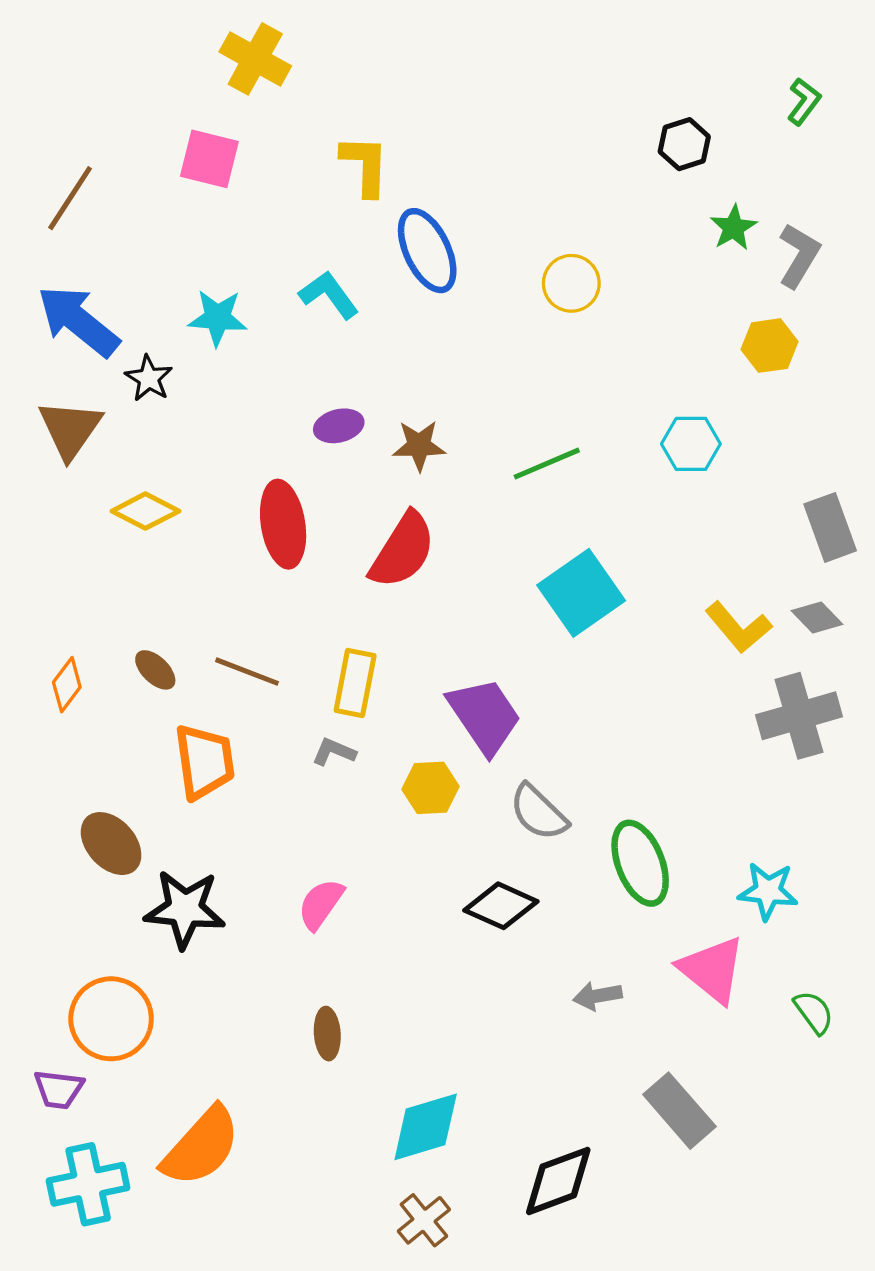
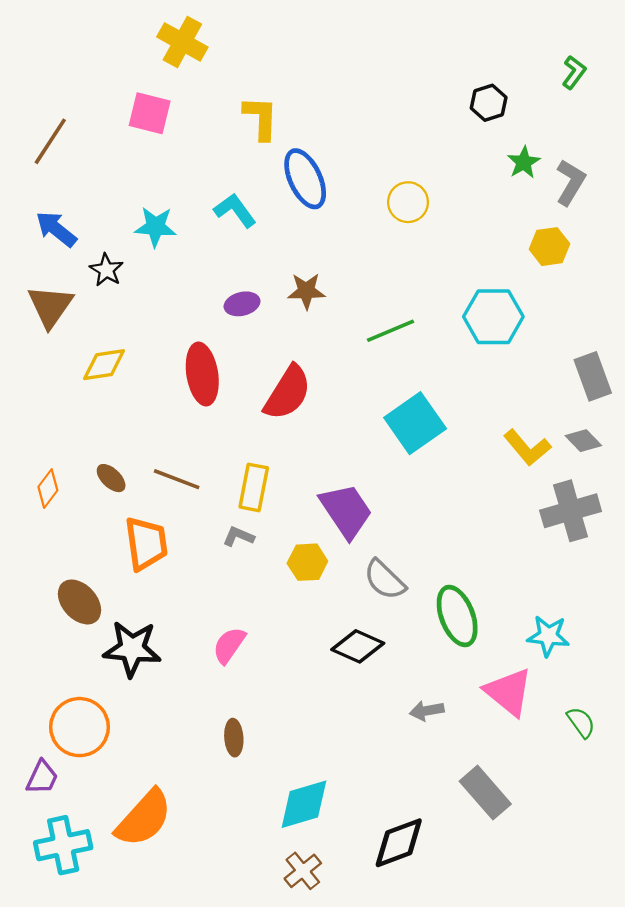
blue arrow: (78, 321) -> (56, 229), size x0.7
cyan hexagon: (691, 444) -> (493, 317), size x1.4
brown star: (419, 445) -> (306, 291), moved
yellow diamond: (145, 511) -> (104, 365), turned -36
purple trapezoid: (59, 1089) -> (42, 777), turned -72

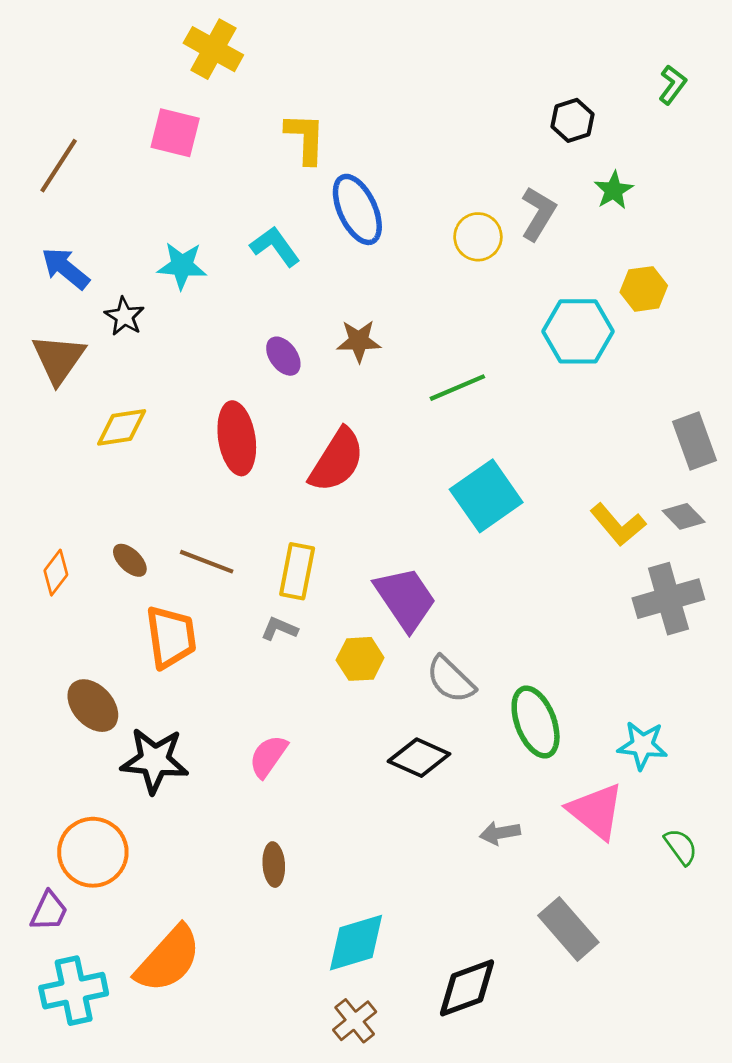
gray L-shape: (571, 182) -> (538, 214), moved
purple ellipse: (242, 304) -> (283, 356), turned 68
cyan hexagon: (493, 317) -> (578, 331), moved

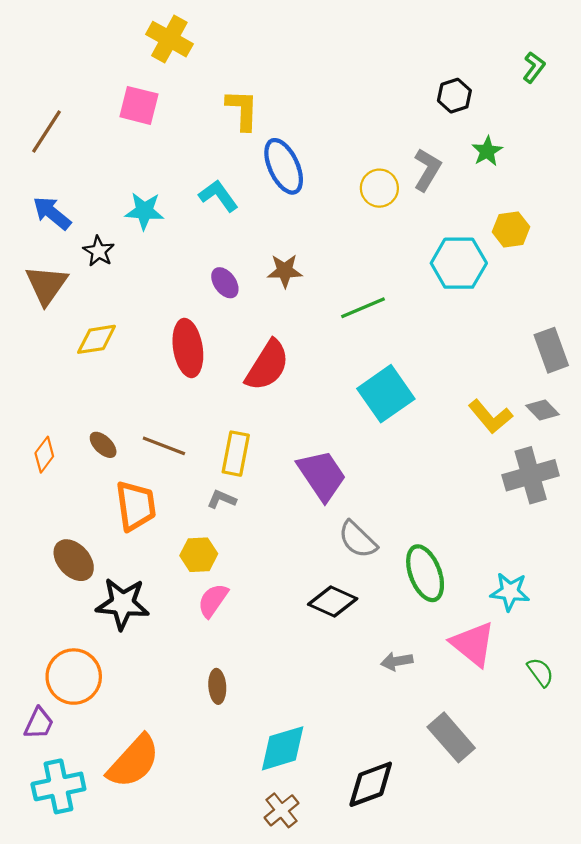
yellow hexagon: (360, 659) -> (199, 555), moved

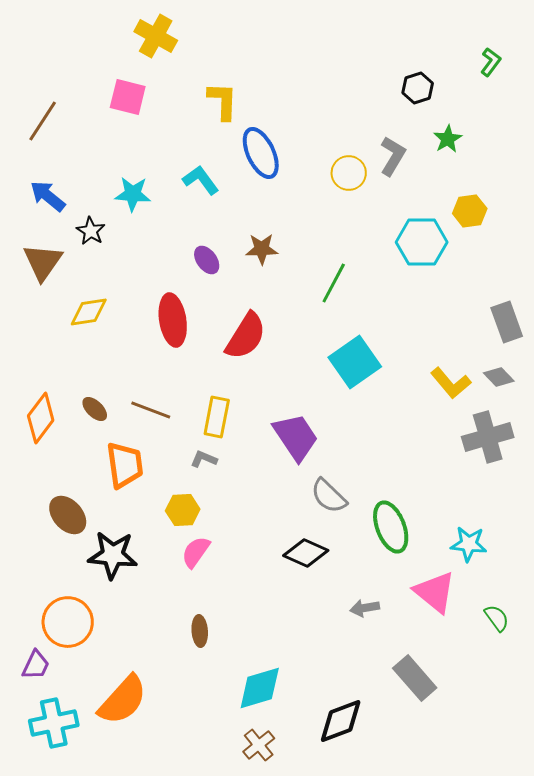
green line: (363, 308) -> (334, 283), turned -39
orange diamond: (44, 455) -> (41, 418), size x1.5

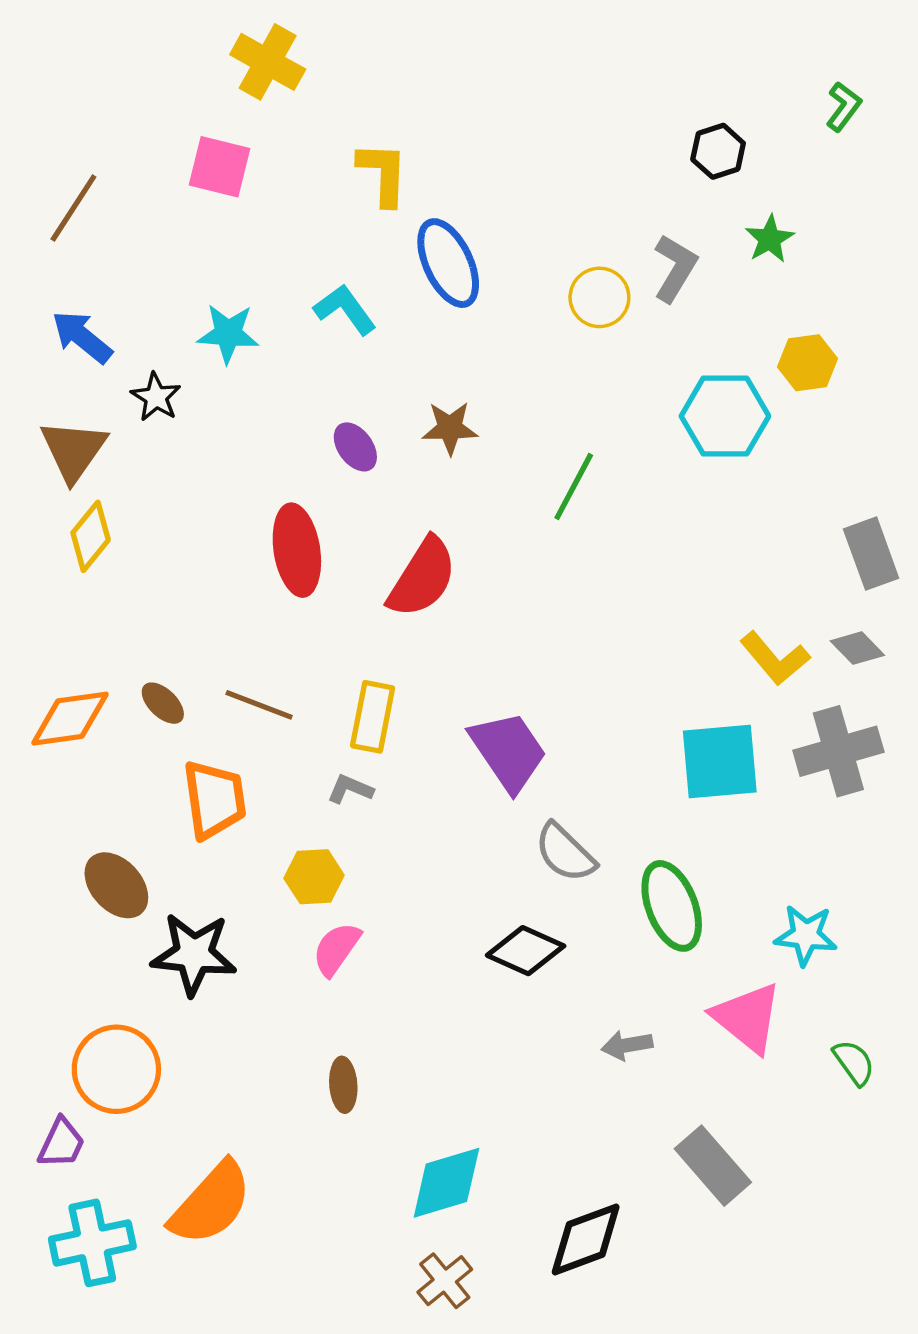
yellow diamond: (89, 312) -> (91, 536), moved, turned -42
cyan square: (355, 362) -> (720, 762), moved, turned 30
orange diamond: (41, 418) -> (70, 719), turned 45

